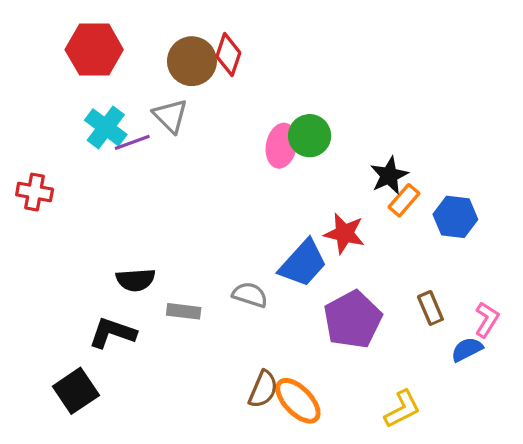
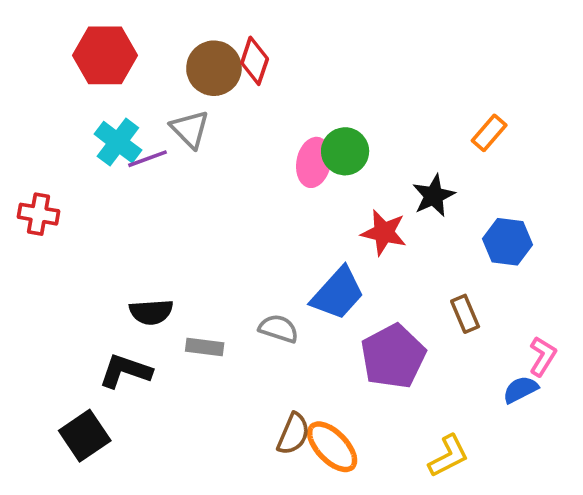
orange rectangle: (404, 200) -> (489, 133), moved
red star: (344, 233) -> (384, 233), moved
brown rectangle: (430, 308) -> (465, 314), moved

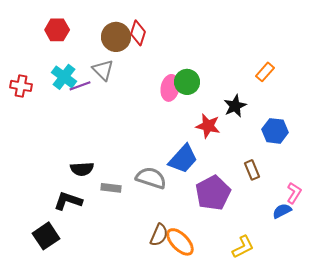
red hexagon: (105, 55) -> (57, 30), size x0.7
red cross: (39, 214) -> (21, 86), moved
gray semicircle: (279, 329) -> (151, 178), size x1.4

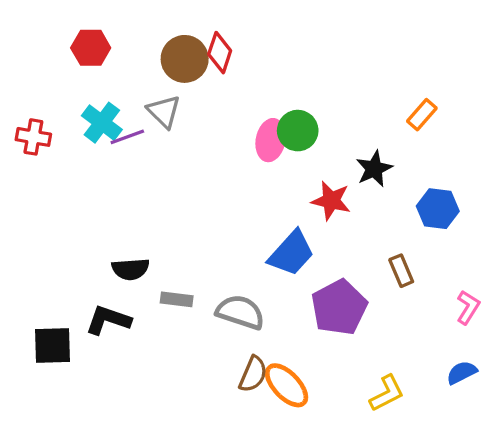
gray semicircle: (151, 178) -> (240, 312), moved
blue semicircle: (282, 211) -> (462, 373), moved
black square: (46, 236) -> (52, 346), moved, turned 32

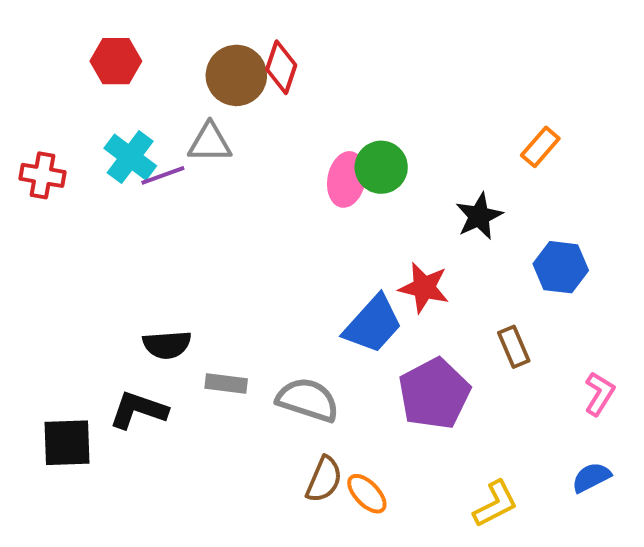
gray triangle: (164, 111) -> (210, 143), turned -45
red star: (331, 201) -> (424, 288), moved
orange ellipse: (287, 385) -> (367, 494), size x0.7

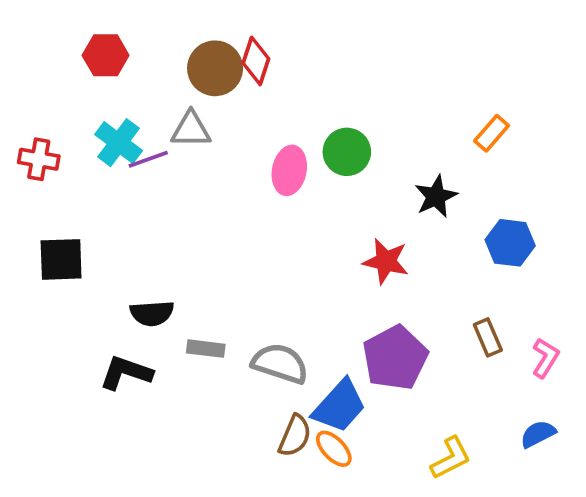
pink ellipse: (346, 179) -> (289, 170), moved
blue trapezoid: (373, 324) -> (339, 406), moved
brown rectangle: (514, 347) -> (488, 337), moved
black square: (67, 443) -> (61, 259), moved

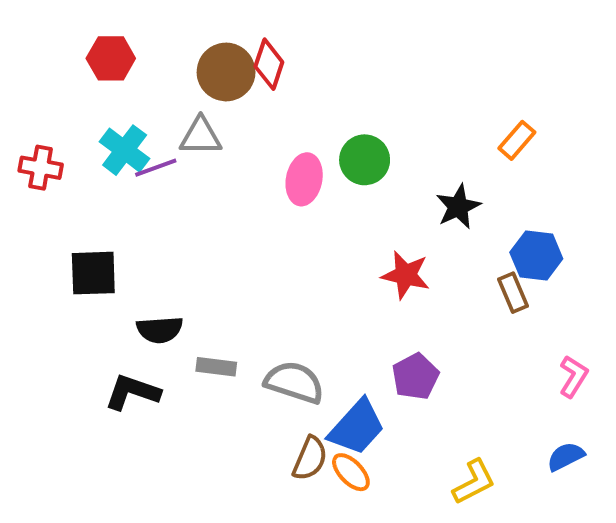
black square: (61, 259) -> (93, 273), moved
brown rectangle: (488, 337) -> (513, 293), moved
purple pentagon: (395, 358) -> (415, 376), size x0.7

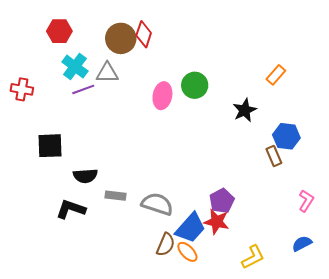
cyan cross: (125, 150) -> (75, 67), moved
red star: (406, 275) -> (217, 222), moved

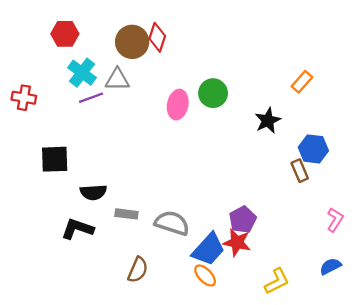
brown semicircle: (166, 245) -> (138, 270), moved

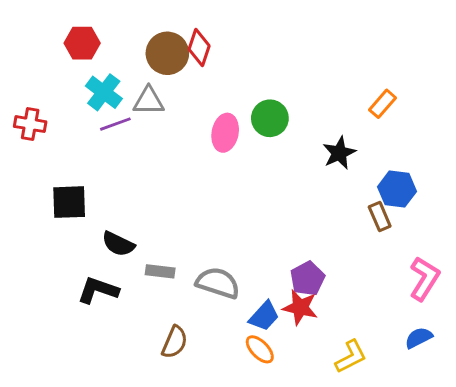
black semicircle: (93, 192) -> (118, 244), turned 30
pink L-shape: (335, 220) -> (424, 279), size x1.4
blue trapezoid: (208, 249) -> (264, 316), size x0.7

